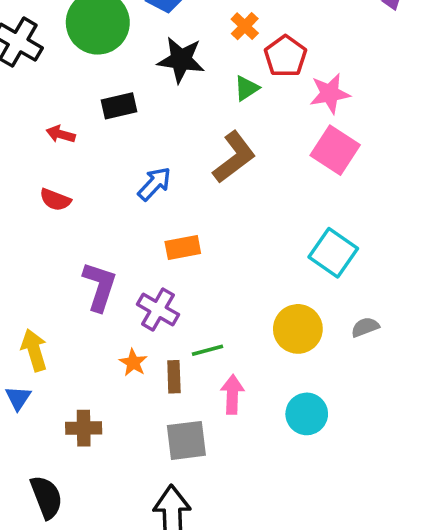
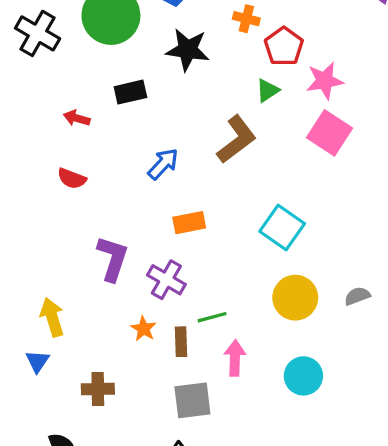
orange cross: (245, 26) -> (246, 19), turned -30
green triangle: (247, 88) -> (268, 90), moved
cyan square: (333, 253) -> (282, 228), moved

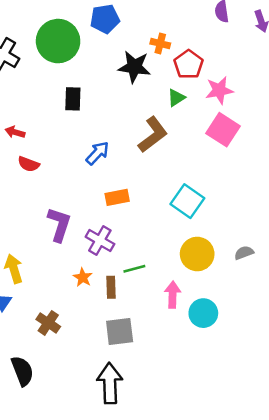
black star: (188, 50) -> (134, 67), moved
black rectangle: (130, 92) -> (73, 99), turned -75
red arrow: (77, 118) -> (15, 132), moved
pink arrow: (235, 358) -> (173, 295), moved
brown cross: (98, 389) -> (48, 323), turned 35

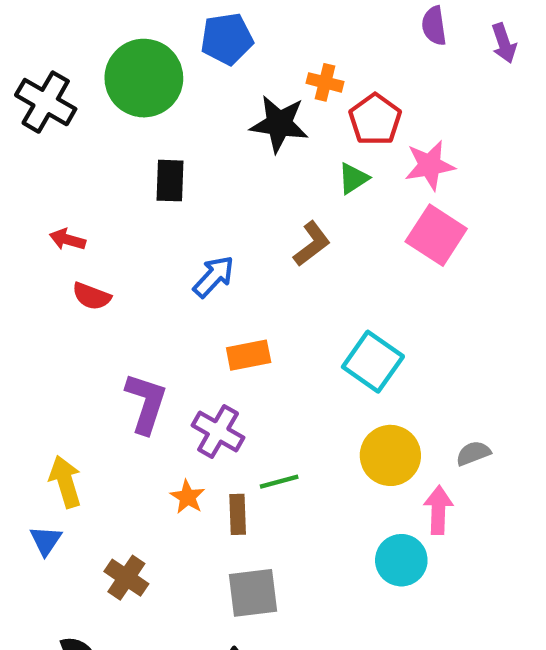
brown L-shape: (153, 135) -> (312, 244), size x0.7
pink arrow: (173, 295) -> (438, 510), moved

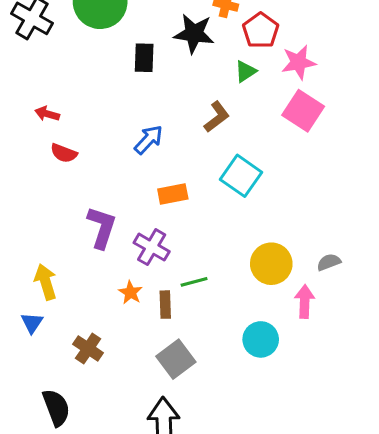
black rectangle: (170, 181) -> (144, 58), moved
cyan square: (373, 362) -> (241, 176), moved
cyan circle: (401, 560) -> (261, 339), moved
gray square: (253, 593) -> (176, 359), turned -30

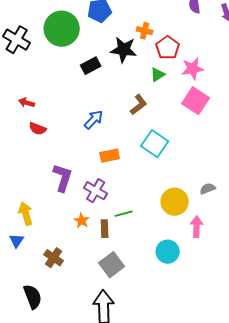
black rectangle: (144, 58) -> (91, 66), turned 60
gray semicircle: (329, 262) -> (208, 189), moved

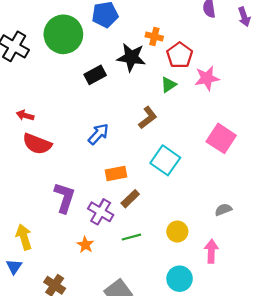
pink square: (196, 101) -> (221, 138), moved
red semicircle: (38, 129) -> (37, 144), size x1.5
yellow circle: (175, 202) -> (177, 232), moved, size x0.7
brown rectangle: (105, 229) -> (130, 199), moved, turned 48

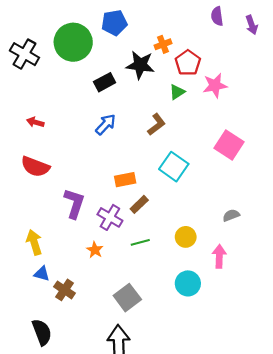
orange cross: (154, 37) -> (163, 44), turned -35
blue arrow: (98, 134) -> (106, 124), moved
red semicircle: (37, 144) -> (35, 167), moved
blue triangle: (14, 267) -> (42, 274), moved, turned -49

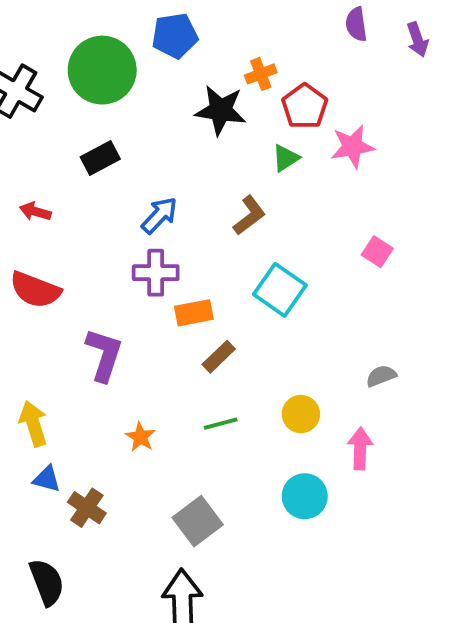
black rectangle: (105, 82) -> (100, 158), moved
pink square: (229, 145) -> (377, 252), size x0.6
purple cross: (110, 217) -> (156, 273), moved, turned -30

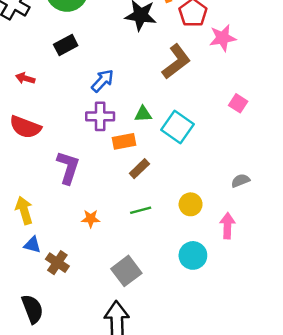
green triangle: (286, 158) -> (143, 114), moved, turned 30
brown L-shape: (249, 215) -> (176, 62), moved, size x1.4
orange star: (140, 437) -> (91, 219), turned -30

